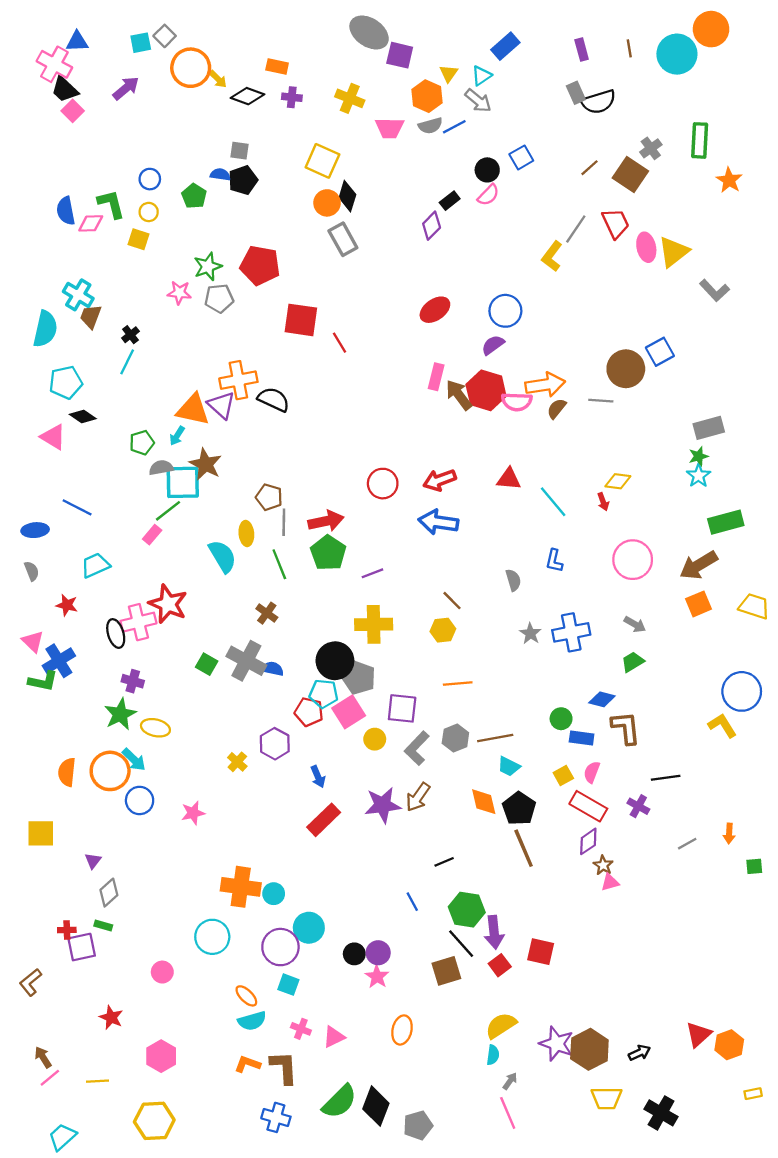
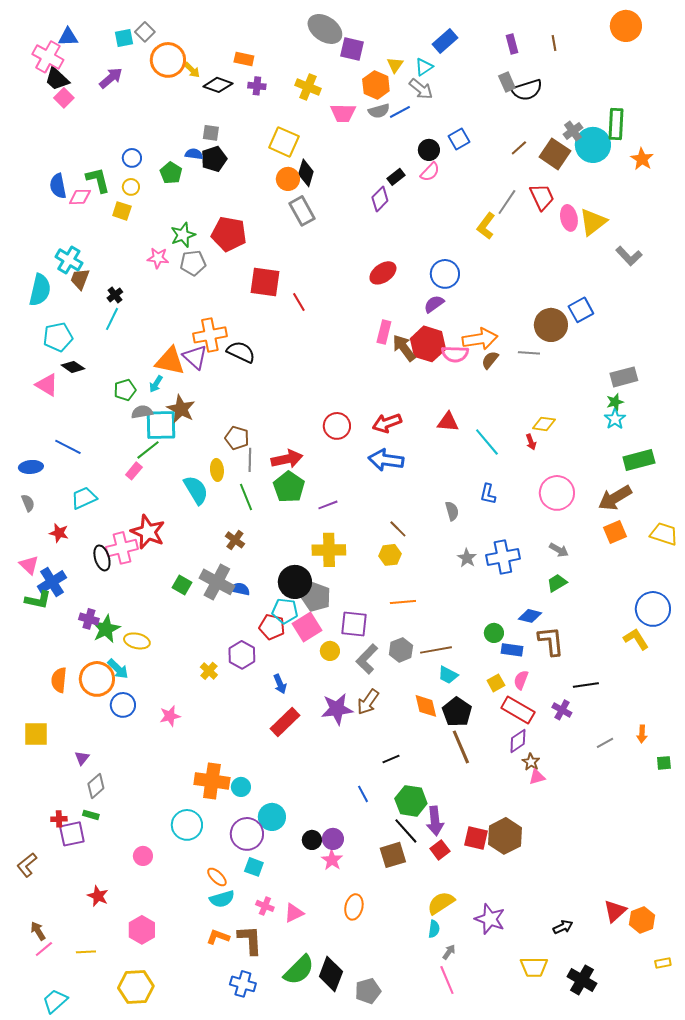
cyan circle: (677, 54) -> (593, 145), moved
purple cross: (133, 681) -> (89, 619), moved
brown hexagon: (589, 1049) -> (505, 836), moved

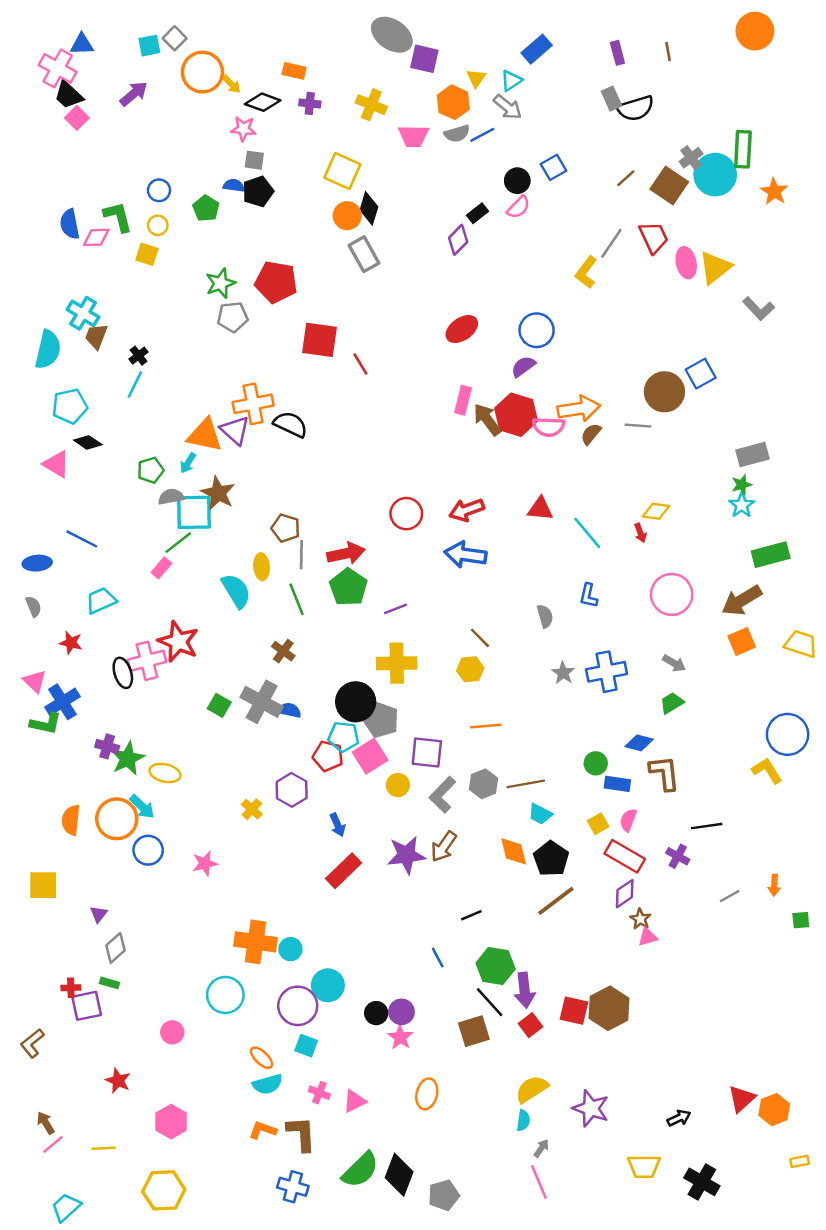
pink star: (158, 258) -> (243, 129), moved
brown line: (461, 747) -> (556, 901), turned 76

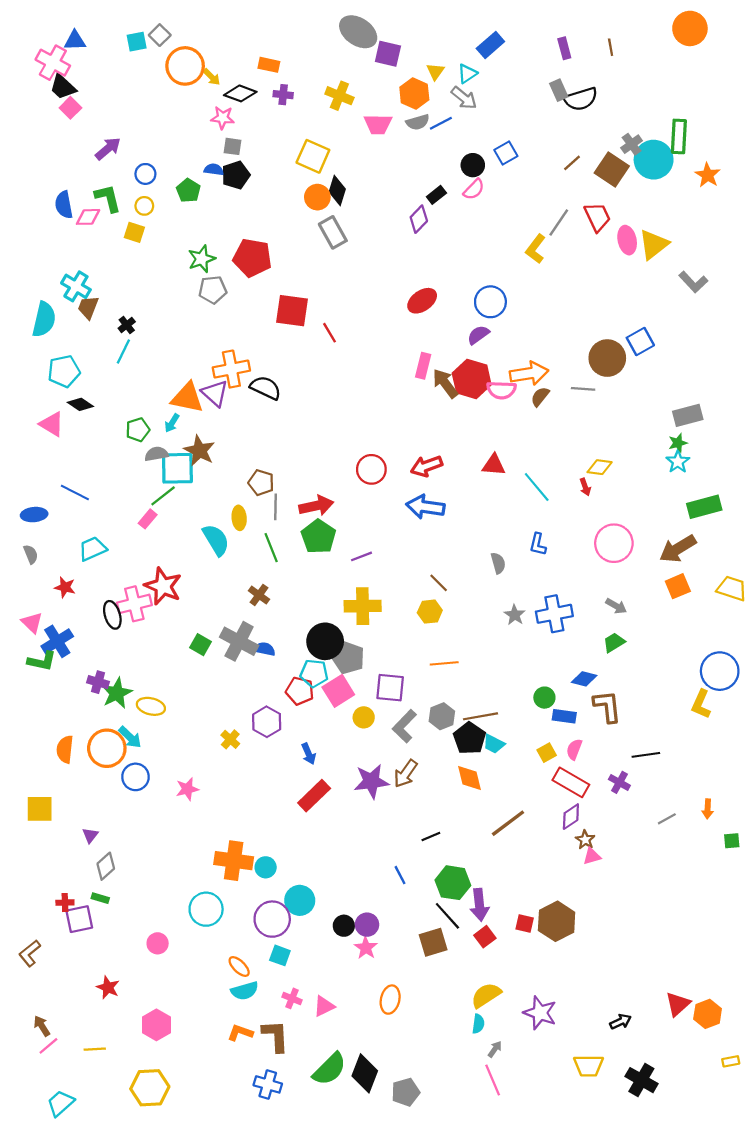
purple arrow: (134, 94) -> (108, 149), moved
yellow L-shape: (767, 771) -> (701, 704), turned -124
black pentagon: (551, 859) -> (469, 738), moved
red square: (574, 1011) -> (525, 924), size x0.7

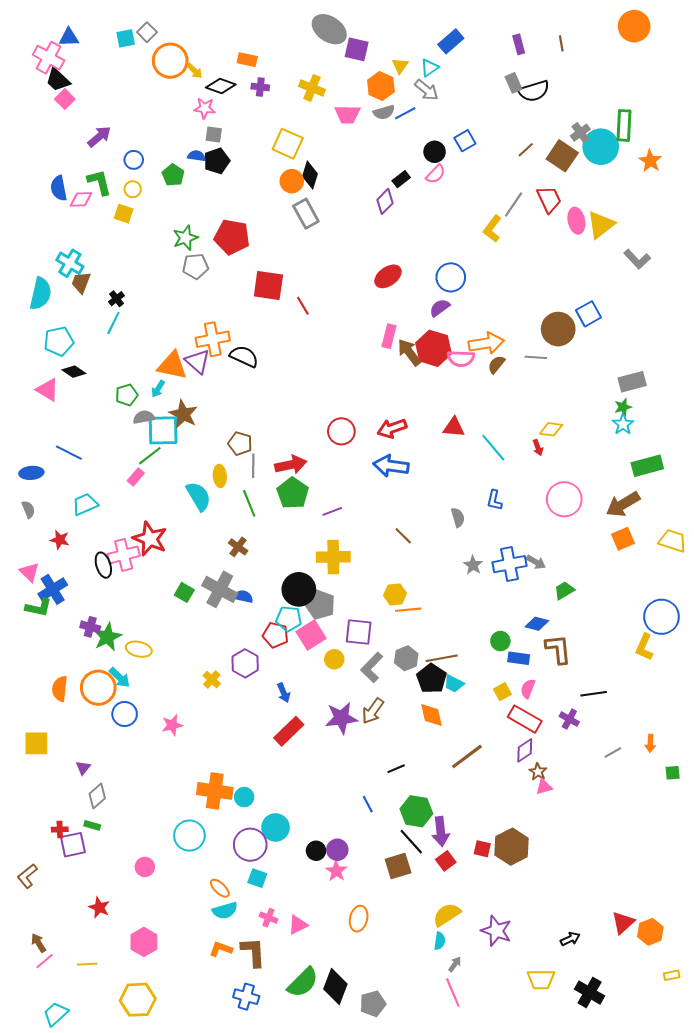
gray arrow: (616, 606) -> (536, 562), moved
yellow hexagon: (430, 612) -> (395, 594), moved

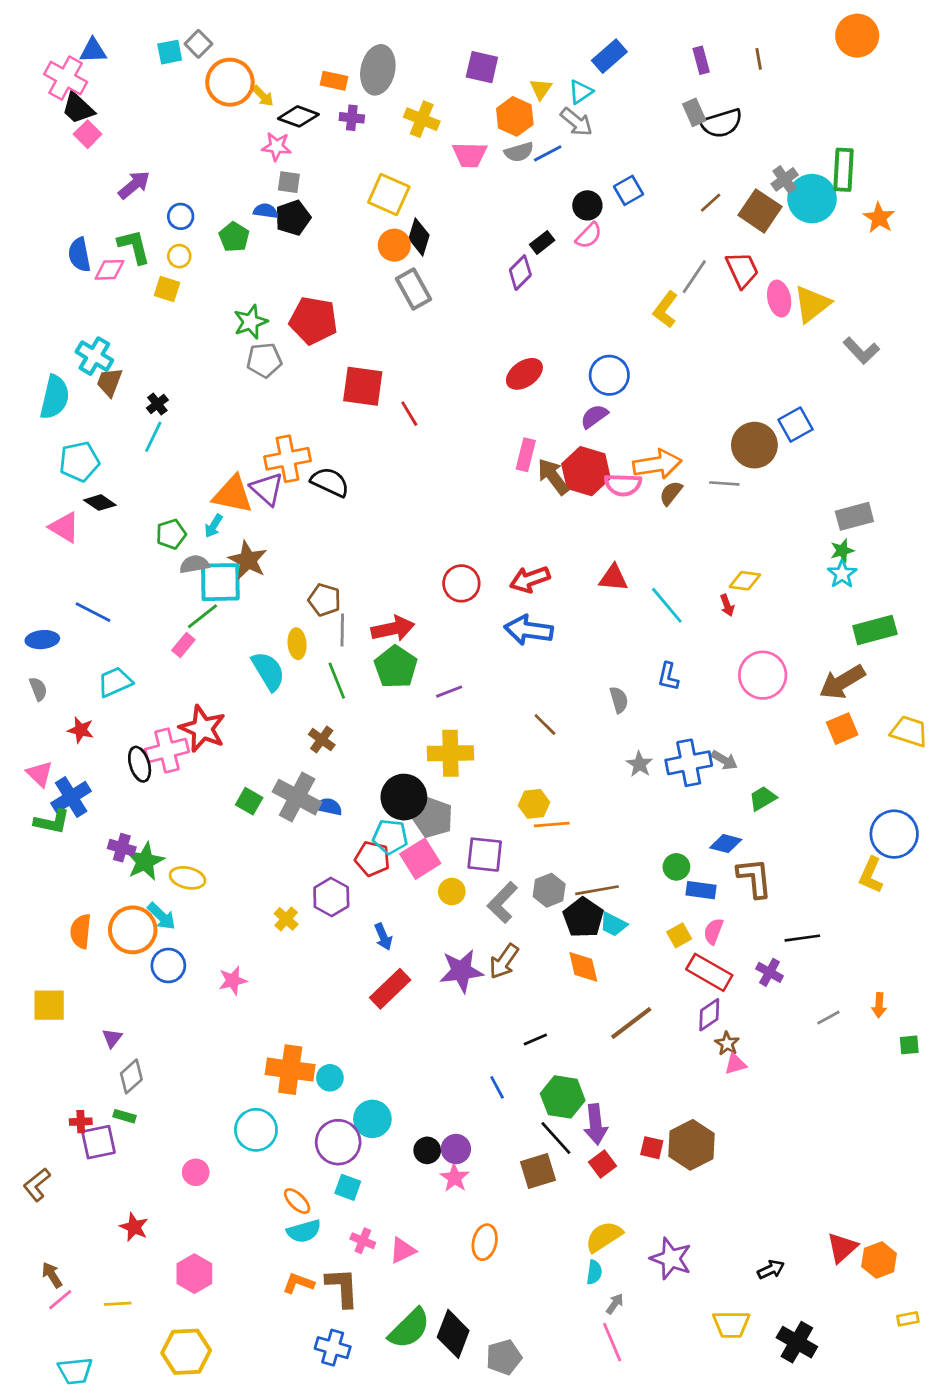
gray ellipse: (329, 29) -> (378, 70), moved, turned 68
cyan trapezoid: (56, 1014) -> (75, 1371), turned -144

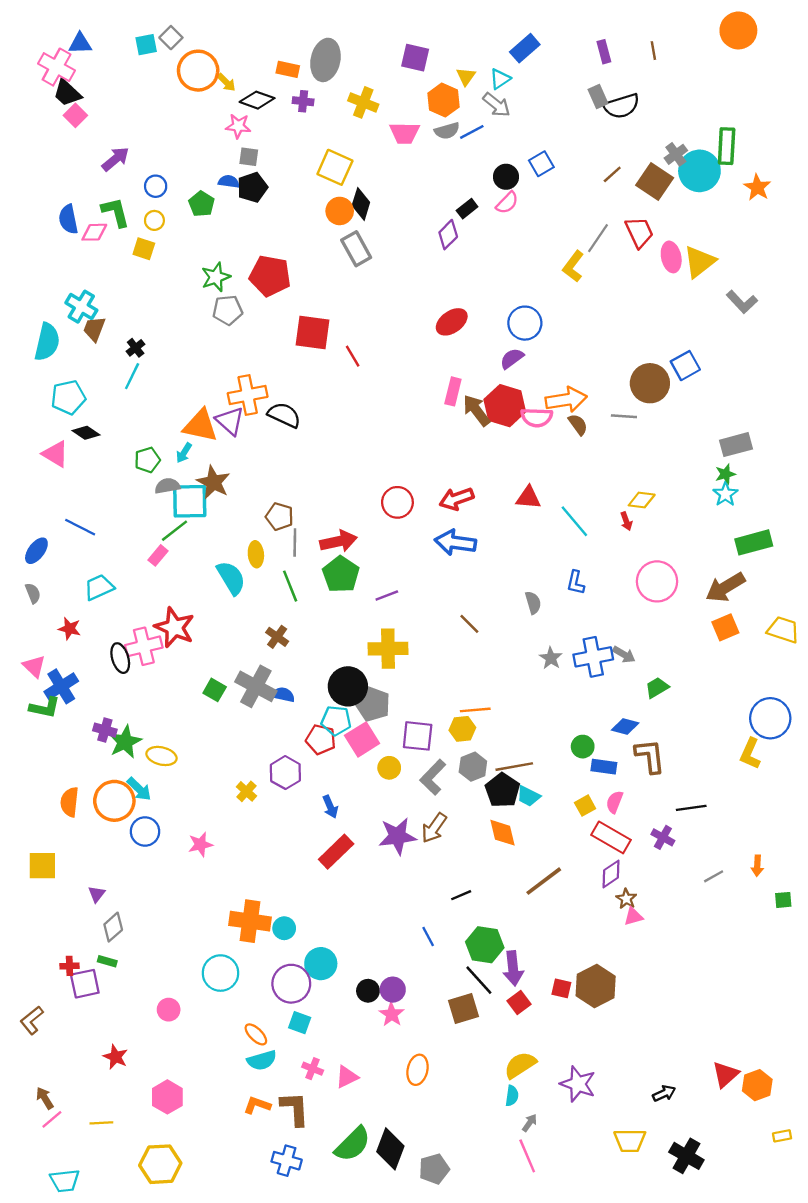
brown semicircle: (671, 493) -> (578, 424), turned 105
blue ellipse: (42, 640) -> (36, 551), turned -48
yellow hexagon: (534, 804) -> (462, 729), moved

